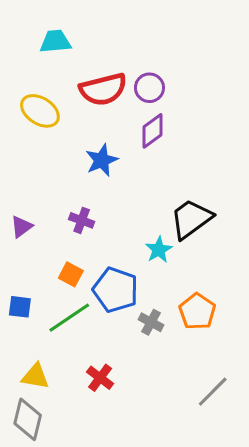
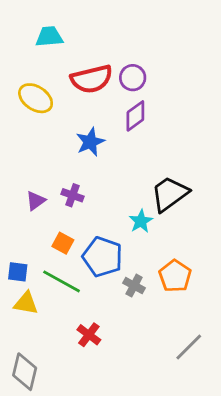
purple triangle: (21, 227) -> (36, 201), moved
green line: (69, 318) -> (62, 281), turned 63
yellow triangle: (35, 376) -> (26, 303), moved

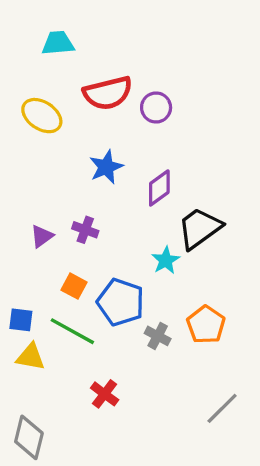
purple circle: (133, 78) -> (156, 107), moved
purple diamond: (135, 116) -> (159, 188), moved

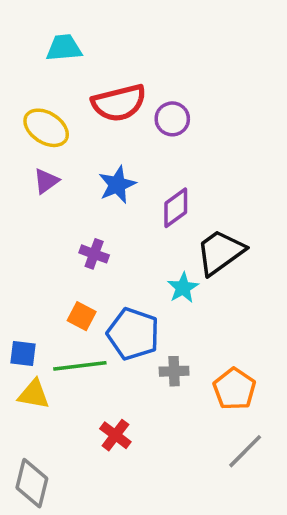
purple triangle: (42, 236) -> (46, 181), moved
orange pentagon: (206, 325) -> (234, 389), moved
green line: (72, 331) -> (80, 366), turned -36
gray cross: (158, 336) -> (174, 371), turned -30

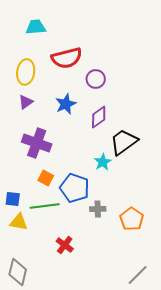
purple circle: (172, 119) -> (96, 79), moved
yellow ellipse: (46, 128) -> (26, 72), turned 65
purple cross: (94, 254) -> (37, 143), moved, size x1.8
gray line: (245, 451) -> (138, 275), moved

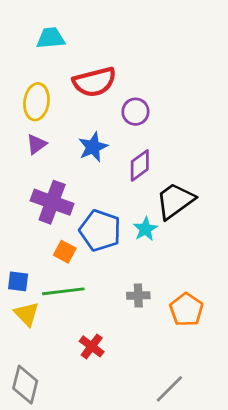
blue pentagon: (75, 188) -> (100, 230), moved
yellow triangle: (19, 222) -> (27, 314), turned 36
gray line: (138, 275) -> (169, 389), moved

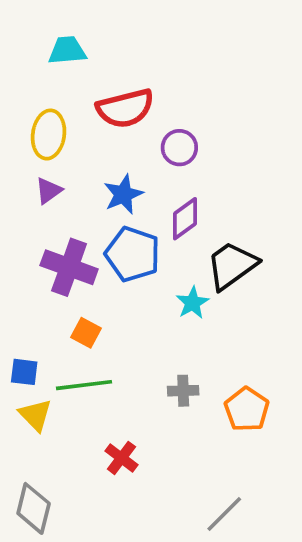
blue pentagon: (100, 230) -> (133, 254), moved

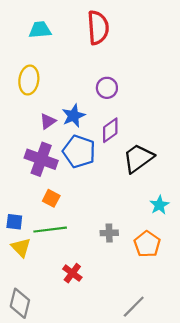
red semicircle: (125, 108) -> (98, 28), moved, turned -80
purple triangle: (49, 191) -> (48, 121), moved
cyan star: (192, 303) -> (159, 205), moved

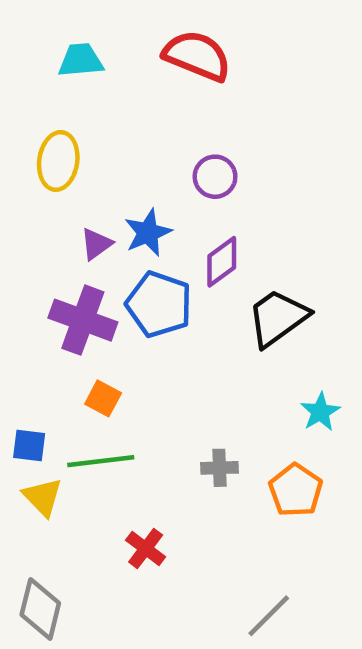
red semicircle: (98, 28) -> (197, 56), turned -64

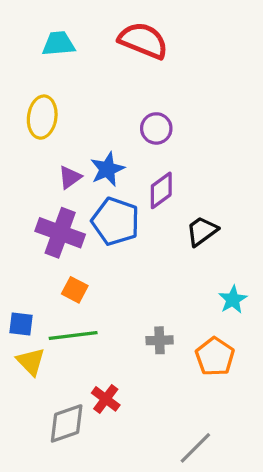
black trapezoid: (278, 318) -> (202, 231), size x0.7
gray diamond: (40, 609) -> (67, 423), moved, turned 57

